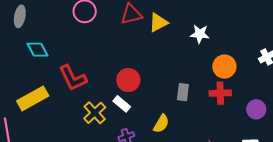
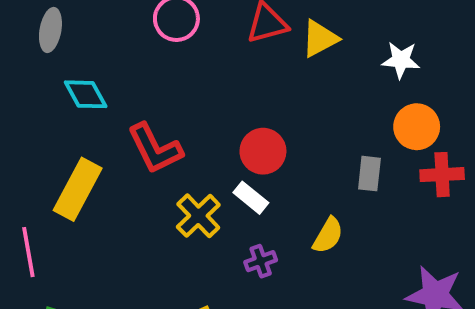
orange circle: (224, 67) -> (417, 127), moved
yellow rectangle: (33, 98) -> (78, 189), turned -32

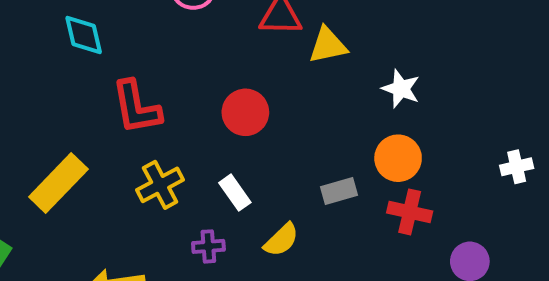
red circle: (263, 151) -> (245, 112), moved
gray rectangle: (369, 174) -> (339, 191), turned 52
yellow rectangle: (78, 189) -> (58, 183), moved
white rectangle: (251, 198) -> (235, 193), moved

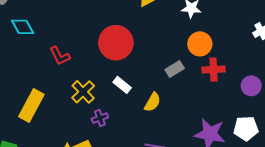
red L-shape: (136, 107) -> (60, 56), size x0.7
red circle: (245, 112) -> (116, 43), size x1.4
purple cross: (208, 246) -> (100, 118), moved

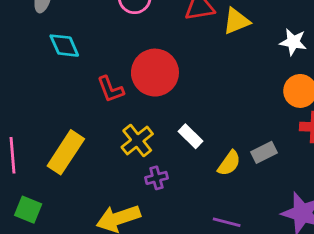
red circle: (116, 43) -> (155, 73), moved
gray rectangle: (175, 69) -> (264, 152), moved

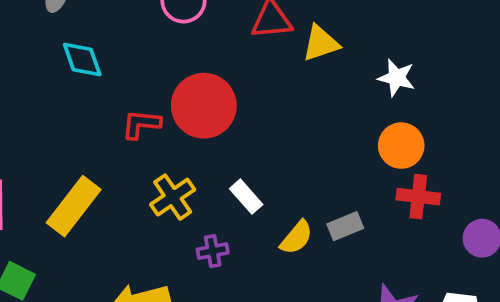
red L-shape: (110, 89) -> (141, 124), turned 112
purple cross: (156, 178) -> (213, 251), moved

